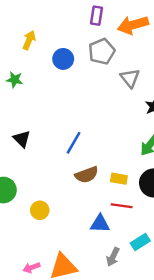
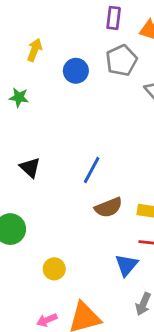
yellow circle: (40, 210) -> (54, 269), moved
blue triangle: (100, 224) -> (126, 265), turned -50

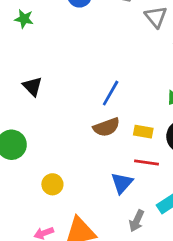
blue line: (92, 170) -> (111, 93), moved

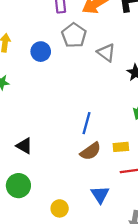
black triangle: (32, 86) -> (24, 146), moved
blue triangle: (122, 183) -> (100, 195), moved

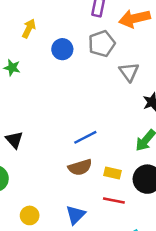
blue line: (86, 123) -> (85, 137), turned 30

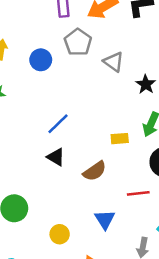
blue line: (85, 137) -> (58, 124), moved
black triangle: (14, 140) -> (56, 157), moved
yellow rectangle: (113, 173) -> (120, 139), moved

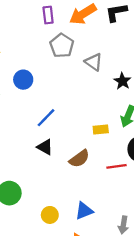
blue circle: (41, 60) -> (23, 80), moved
red line: (138, 193) -> (117, 166), moved
blue triangle: (105, 219) -> (84, 211), moved, turned 42

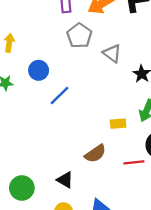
blue line: (46, 118) -> (59, 95), moved
black triangle: (45, 147) -> (65, 180), moved

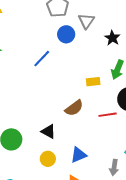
gray triangle: (112, 53) -> (86, 21), turned 30
blue circle: (39, 70) -> (66, 34), moved

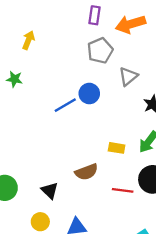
blue circle: (66, 34) -> (89, 94), moved

